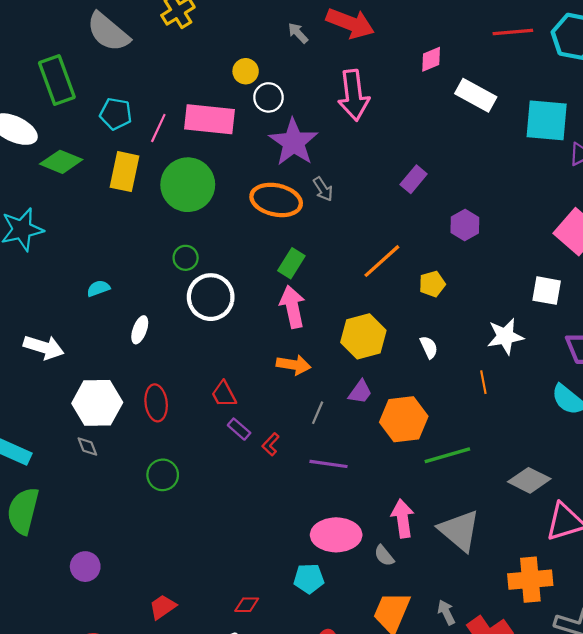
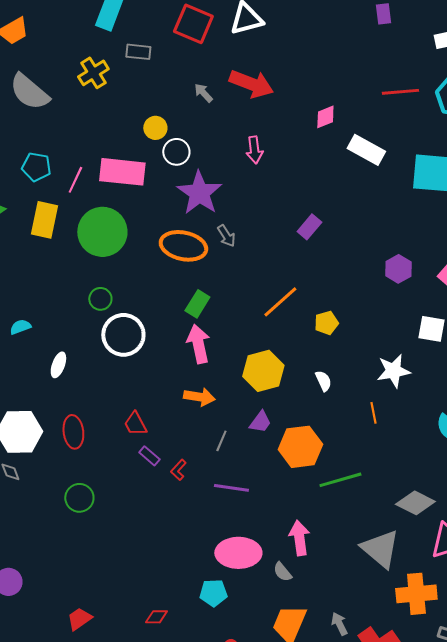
pink arrow: (354, 95) -> (254, 150), size x0.6
purple hexagon: (465, 225) -> (398, 269), moved
gray triangle: (459, 531) -> (380, 549), moved

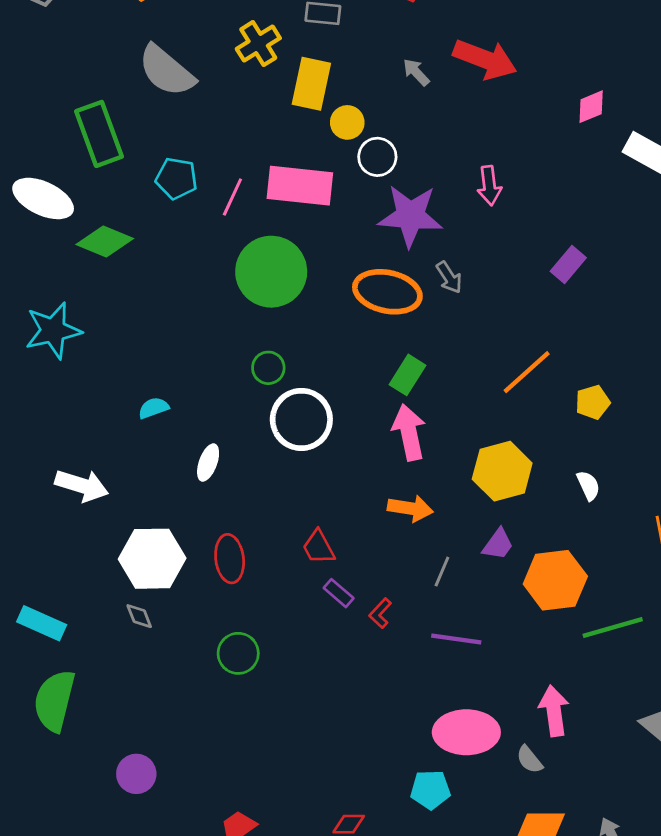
pink arrow: (254, 150) -> (489, 186), moved
purple star: (199, 193) -> (410, 216), turned -30
yellow rectangle: (44, 220) -> (311, 84), moved

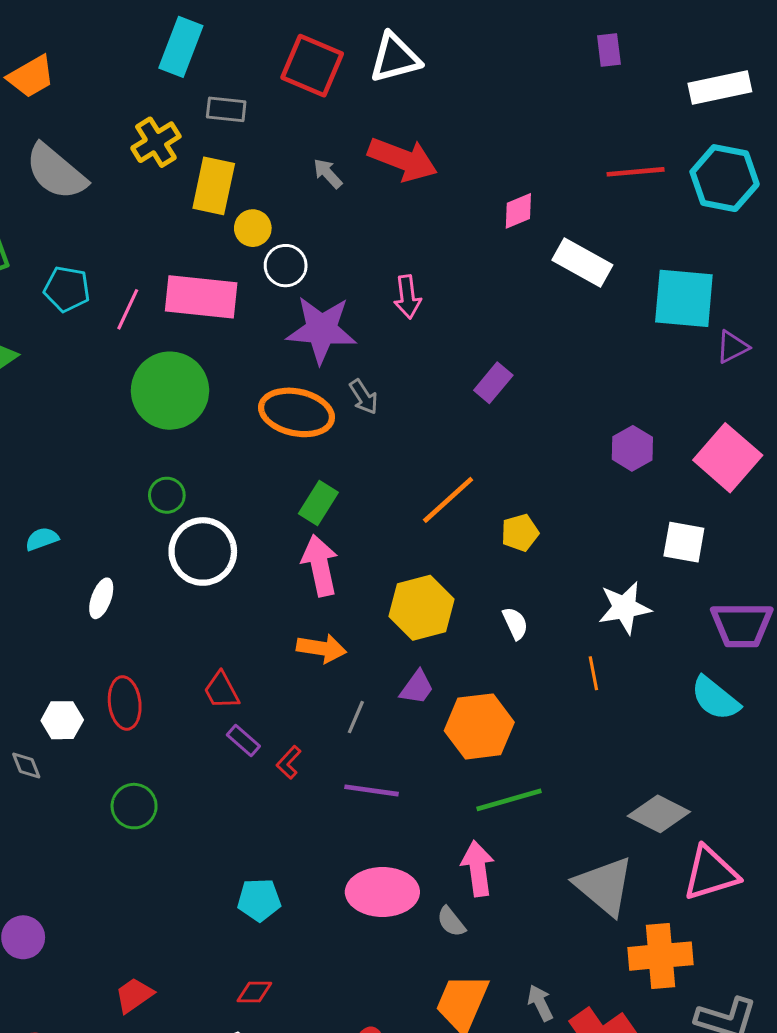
white hexagon: (152, 559) -> (62, 720), moved, size x0.6
green line: (613, 628) -> (509, 800), moved
cyan pentagon: (430, 790) -> (259, 900), moved

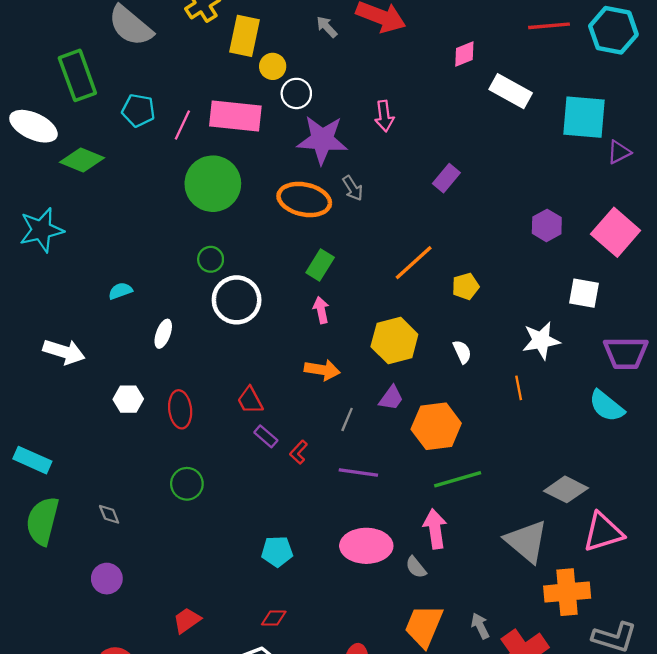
pink arrow: (320, 566) -> (321, 310), size x0.6
white hexagon: (62, 720) -> (128, 399), moved
gray diamond: (26, 765) -> (109, 514), moved

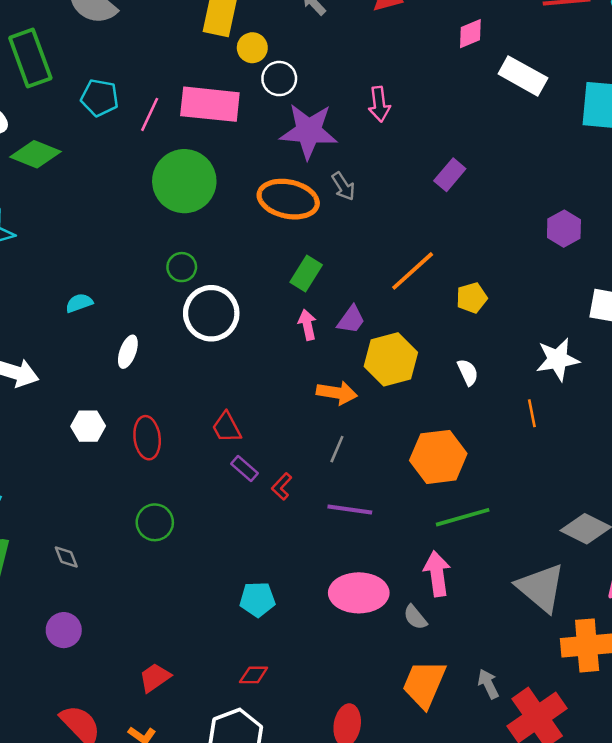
orange arrow: (322, 370) -> (337, 393), moved
purple trapezoid: (391, 398) -> (351, 320), moved

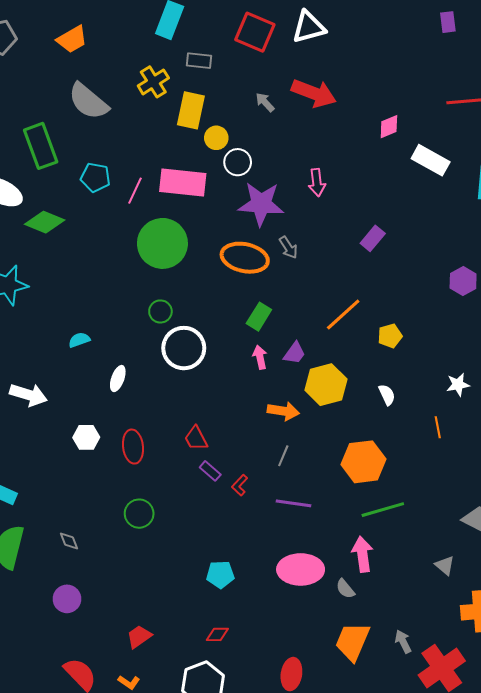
white star: (558, 359) -> (458, 385), size x0.7
gray triangle: (541, 588) -> (445, 565), size x0.5

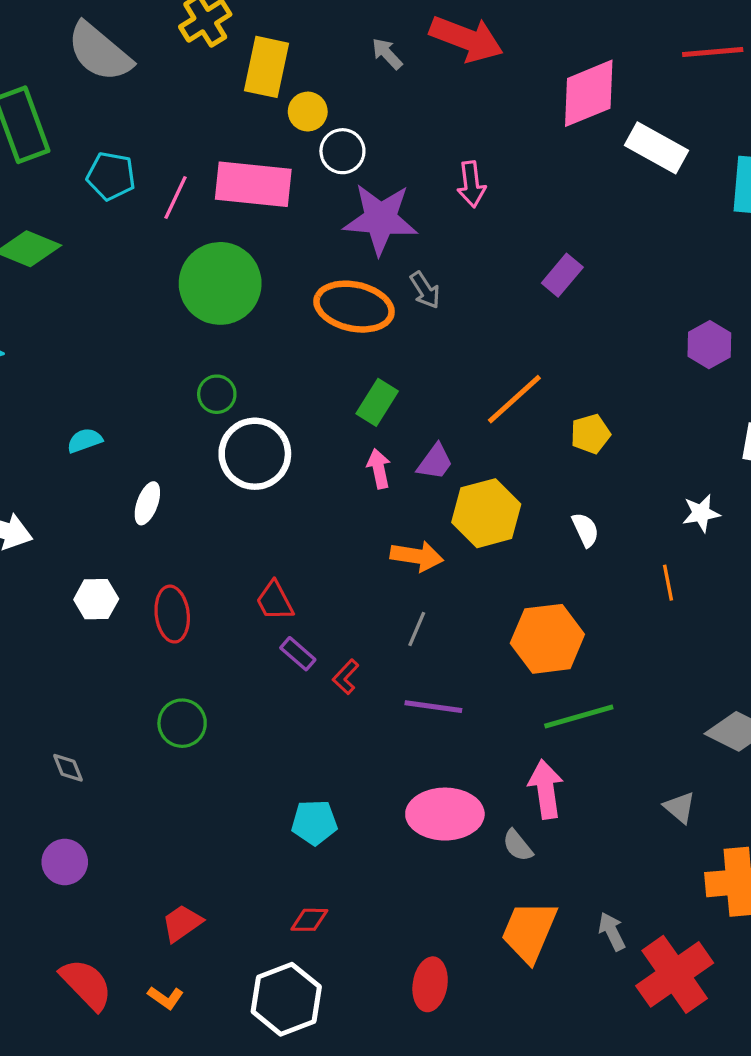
pink diamond: (389, 127) -> (589, 93), size x1.8

